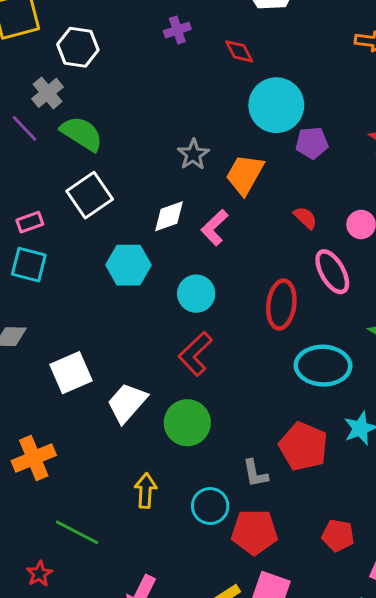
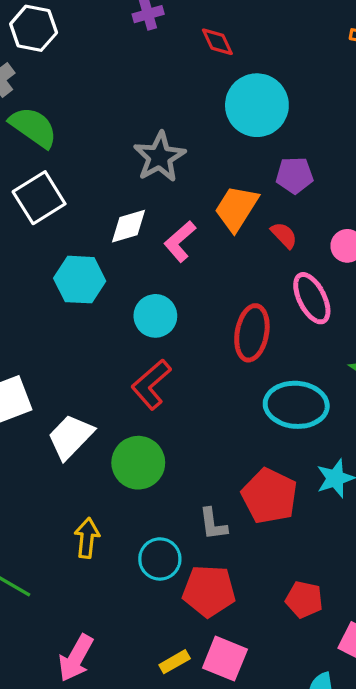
purple pentagon: (312, 143) -> (295, 175), moved
gray star: (193, 154) -> (160, 157), size x1.4
orange trapezoid: (245, 174) -> (236, 208), moved

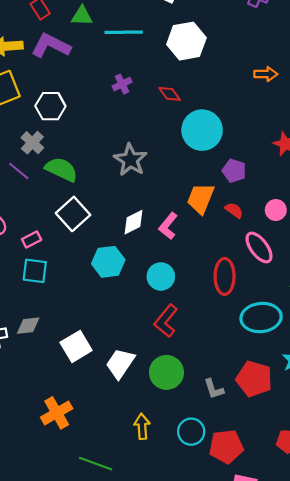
gray star: (160, 157) -> (130, 160), moved
purple pentagon: (295, 175) -> (234, 171), turned 30
gray L-shape: (213, 524) -> (214, 389), moved

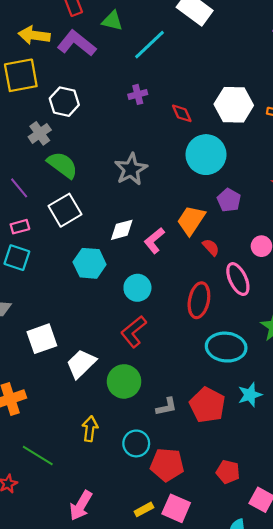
cyan line: (124, 32) -> (150, 45), turned -54
white hexagon: (186, 41) -> (234, 105), moved
purple line: (19, 171) -> (19, 188), moved
red semicircle: (234, 210) -> (211, 247), moved
gray L-shape: (214, 389) -> (166, 407), turned -95

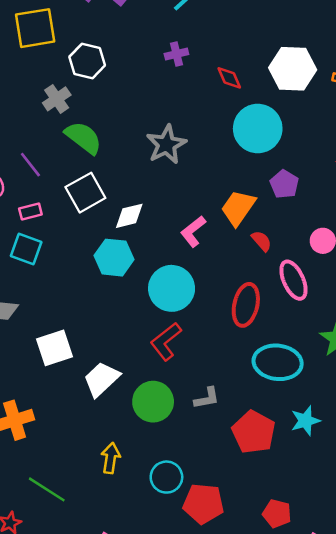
white diamond: (122, 230) -> (129, 216), moved
cyan circle: (137, 288) -> (172, 288), size x1.4
gray L-shape: (166, 407) -> (207, 398), moved

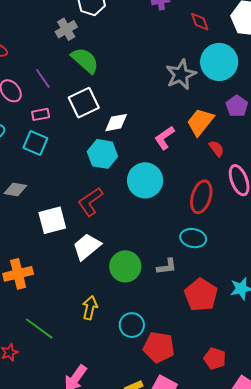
gray star: (166, 144) -> (181, 75), moved
red L-shape: (166, 341) -> (90, 202), moved
cyan ellipse: (278, 362) -> (193, 238), moved, size x0.7

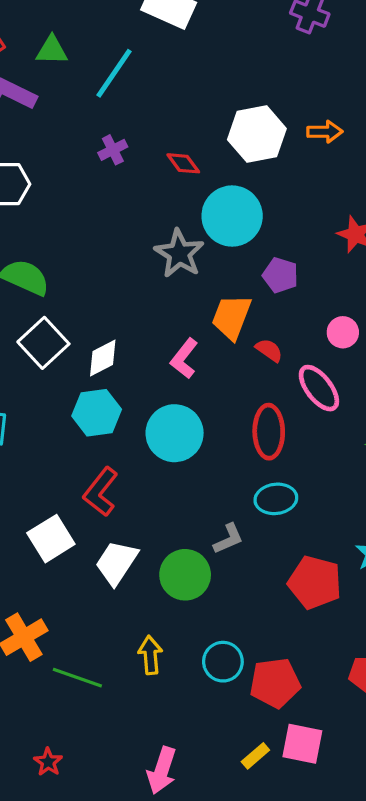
gray L-shape: (167, 267) -> (228, 539), moved
green line: (39, 329) -> (77, 678), moved

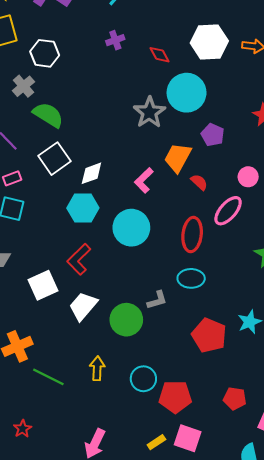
pink ellipse: (319, 388) -> (228, 211), turned 72

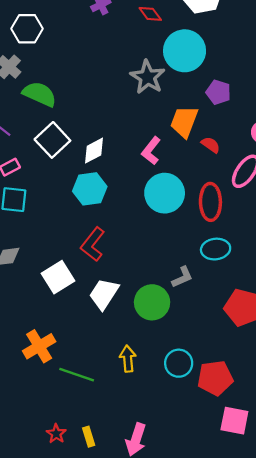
cyan circle: (131, 228) -> (165, 193), moved
yellow rectangle: (156, 442) -> (89, 437), moved, turned -66

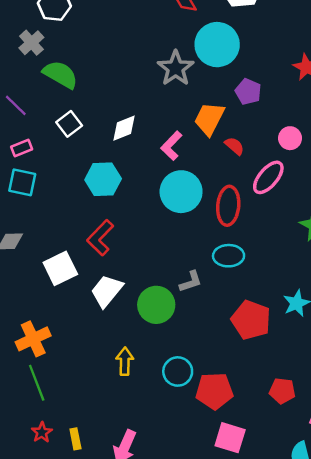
white square: (52, 140) -> (69, 124), size x0.7
white diamond: (94, 151) -> (124, 128), moved
green line: (77, 375) -> (37, 383), moved, turned 44

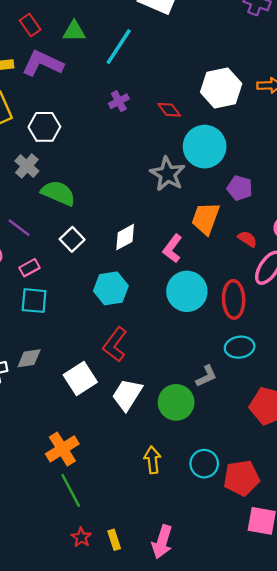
red semicircle: (235, 146) -> (247, 239), moved

